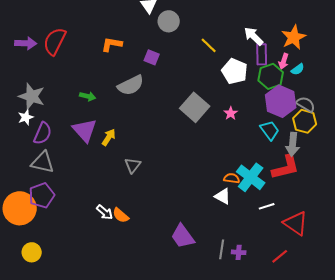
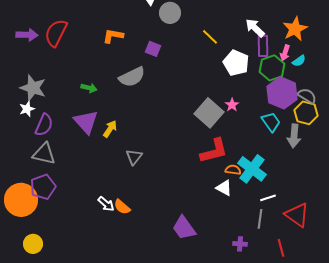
gray square: (195, 107) -> (209, 113), moved
red L-shape: (286, 167) -> (214, 151), moved
gray line: (222, 249) -> (260, 219), moved
red line: (280, 256) -> (281, 248), turned -66

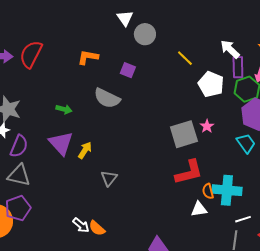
gray semicircle: (132, 77) -> (107, 98), turned 52
gray square: (209, 113) -> (184, 134), turned 32
cyan cross: (252, 169) -> (227, 190), turned -32
orange semicircle: (233, 170) -> (208, 191), turned -112
white triangle: (224, 188) -> (199, 209), turned -36

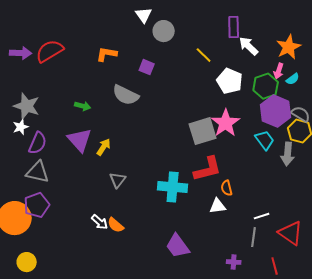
red semicircle: (31, 54) -> (50, 51), turned 32
purple rectangle: (238, 67) -> (234, 27), moved
pink star: (207, 126) -> (226, 123), size x2.0
gray triangle: (109, 178) -> (118, 180), moved
cyan cross: (227, 190) -> (173, 187), moved

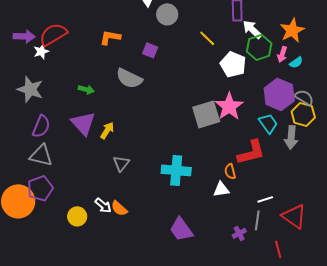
green hexagon: (266, 86) -> (259, 47), moved
white star: (21, 127) -> (41, 51), moved
red L-shape: (208, 169) -> (251, 152), moved
yellow circle: (27, 262) -> (77, 216), moved
purple cross: (234, 262) -> (239, 233), moved, turned -32

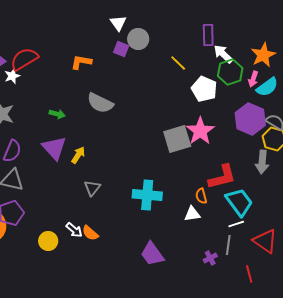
purple square: (150, 50) -> (121, 49), moved
cyan semicircle: (296, 62) -> (267, 87), size x1.6
cyan trapezoid: (268, 123) -> (239, 202), moved, size x1.4

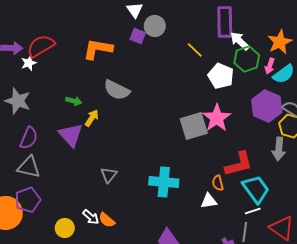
purple rectangle: (208, 35) -> (225, 22), size x1.4
orange L-shape: (81, 62) -> (98, 49), size x1.4
yellow arrow: (78, 155) -> (92, 118), moved

